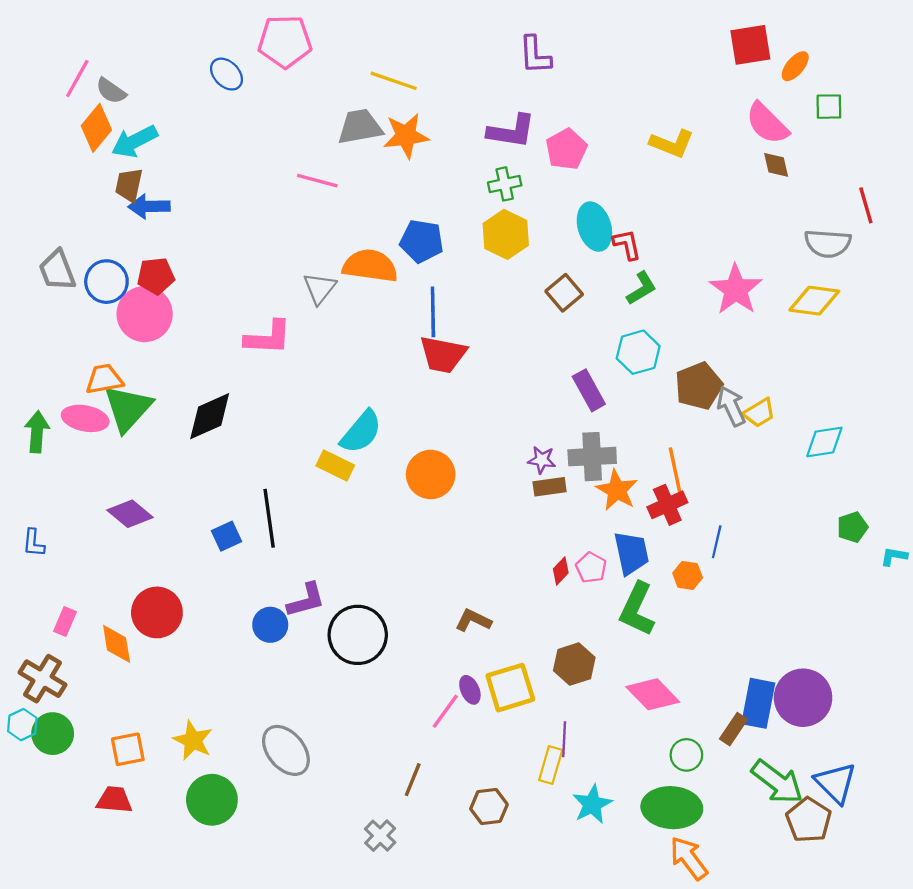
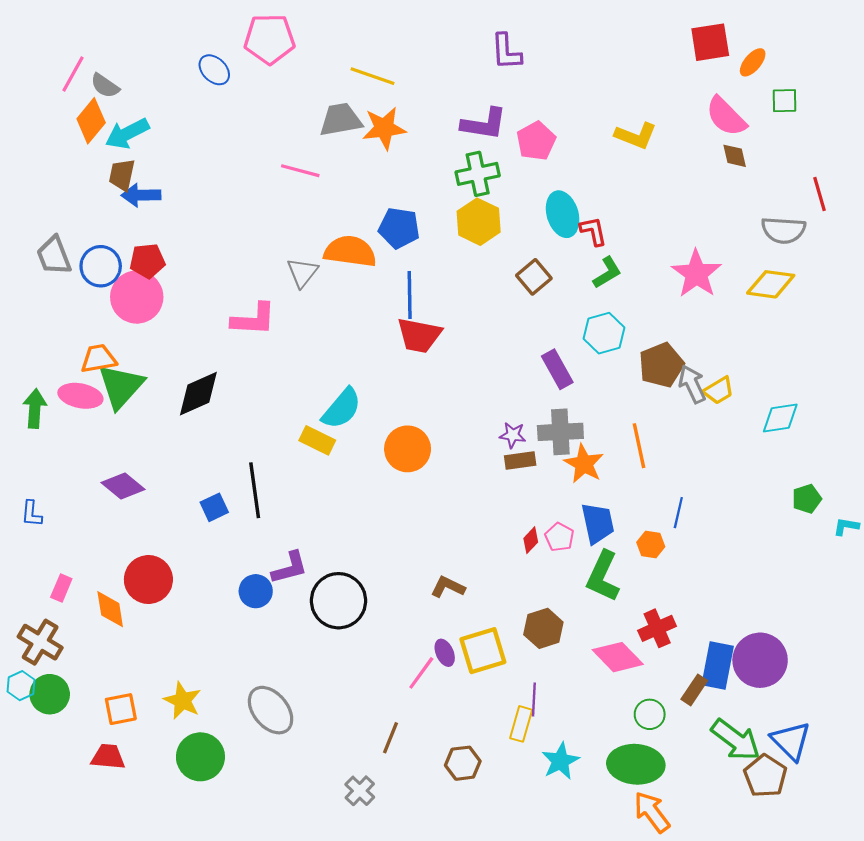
green cross: (505, 184) -> (478, 174), size x1.4
red cross: (667, 505) -> (657, 628), moved

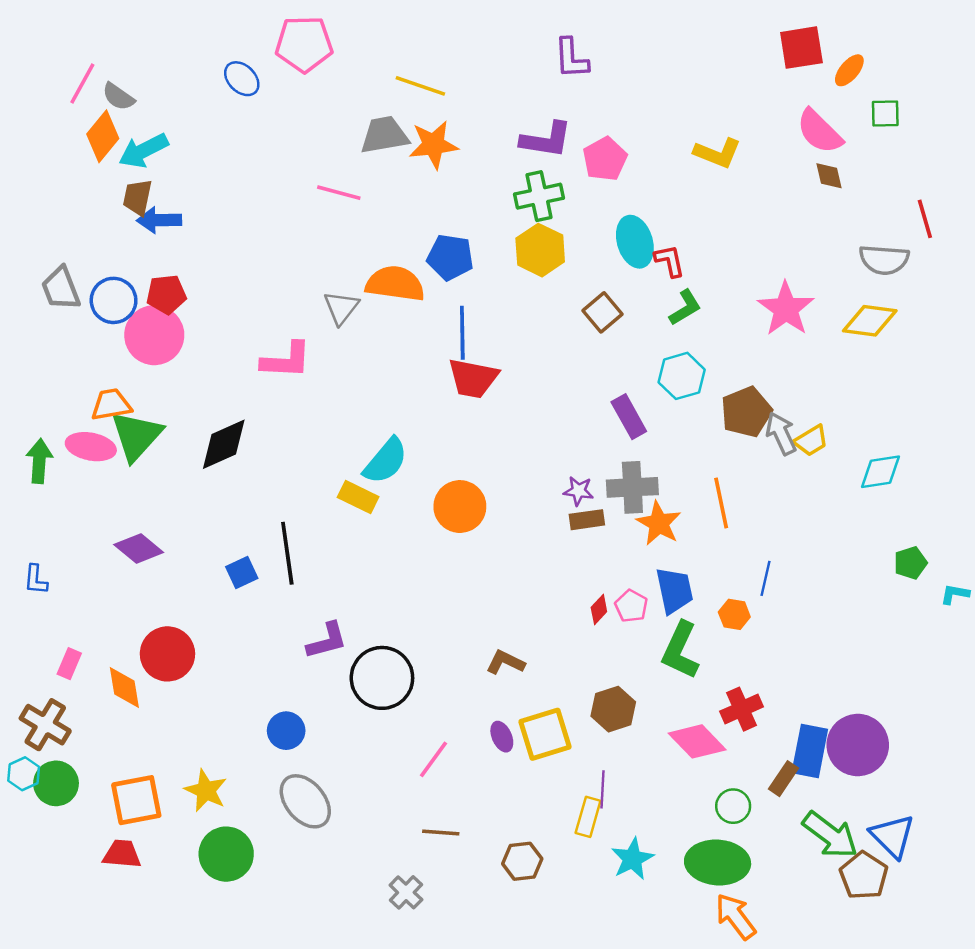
blue circle: (256, 591) -> (286, 731), moved
pink line: (421, 673) -> (434, 759), moved
orange square: (121, 709) -> (136, 800), size x1.4
brown line: (391, 738) -> (441, 832), turned 72

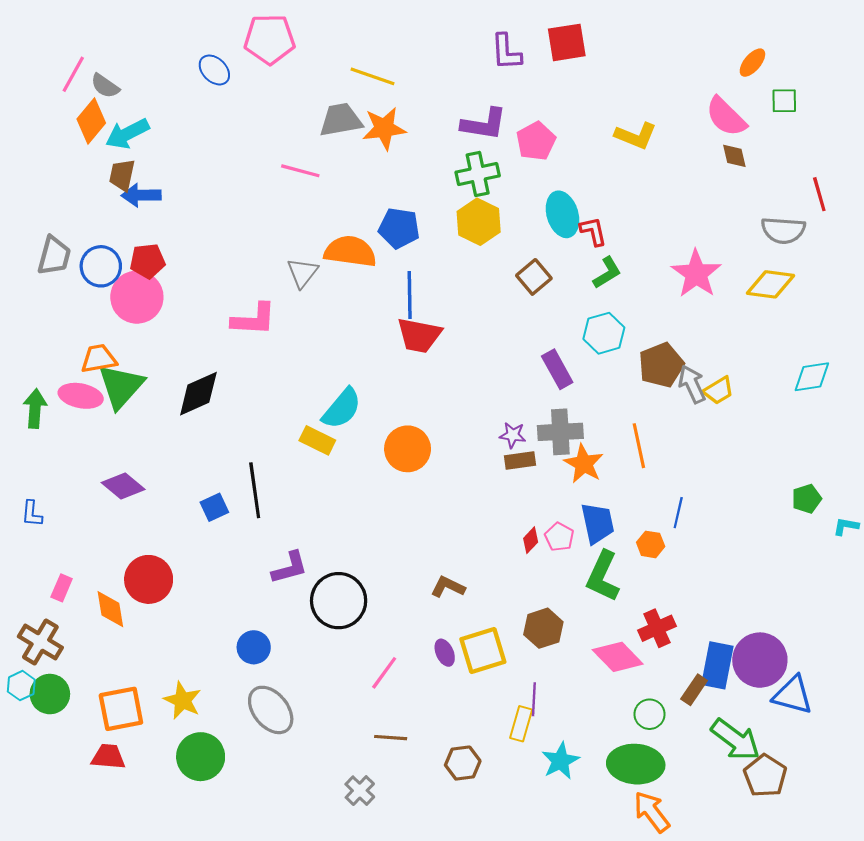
red square: (801, 48) -> (567, 42), moved
gray trapezoid: (61, 288) -> (54, 256), turned -144
cyan diamond: (881, 472) -> (812, 377), moved
blue triangle: (892, 836) -> (793, 695), moved, turned -30

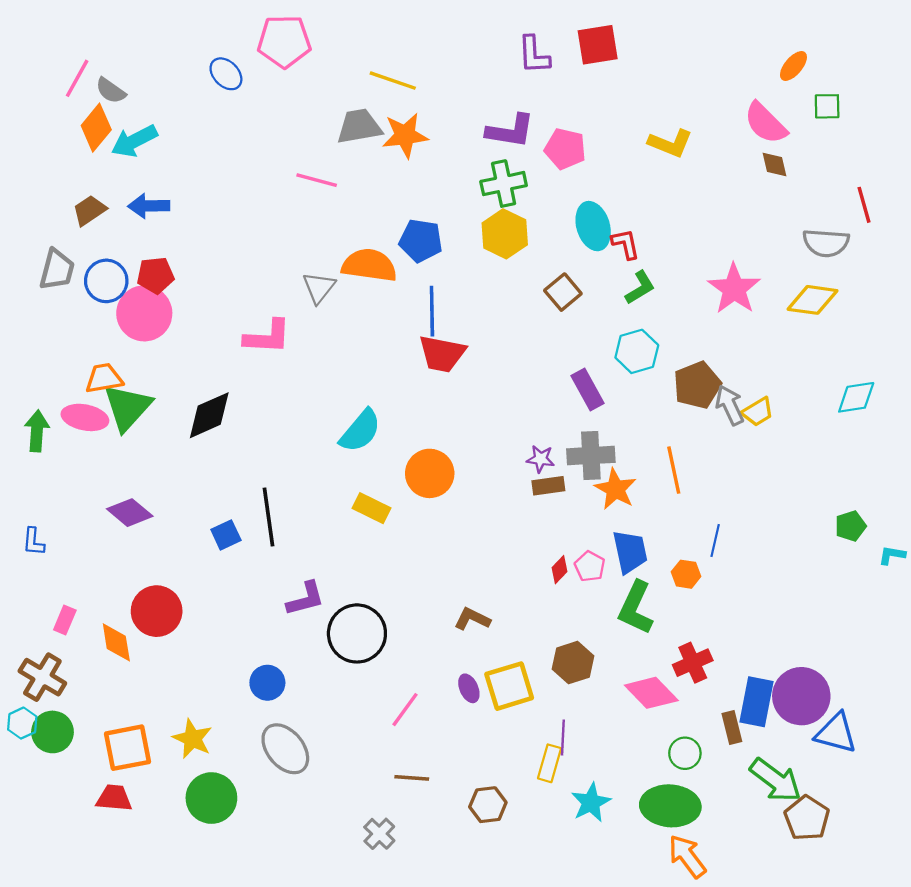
pink pentagon: (536, 141) -> (565, 149), turned -30
brown trapezoid: (122, 175) -> (89, 210), moved, turned 44
yellow rectangle: (317, 440) -> (371, 508), moved
brown rectangle: (694, 690) -> (732, 727), turned -48

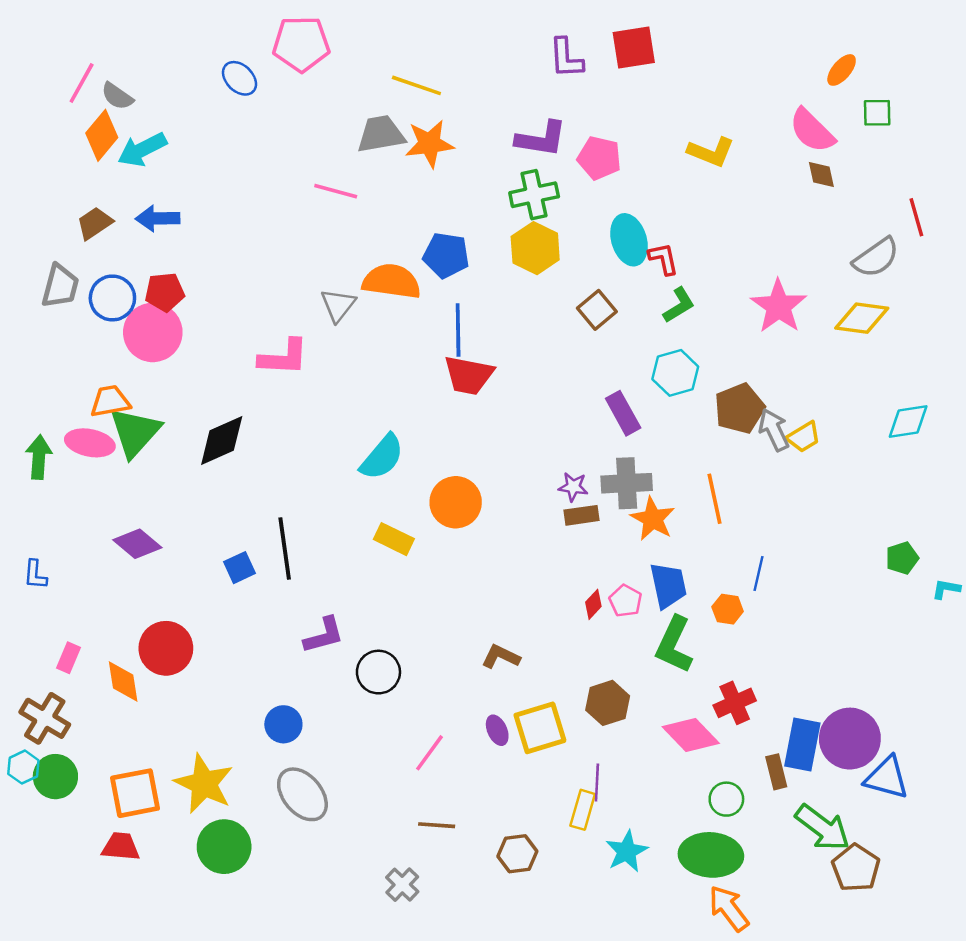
gray semicircle: (826, 243) -> (876, 258), turned -39
black circle: (357, 633) -> (378, 672), size x0.7
yellow star: (192, 739) -> (204, 784), size x1.4

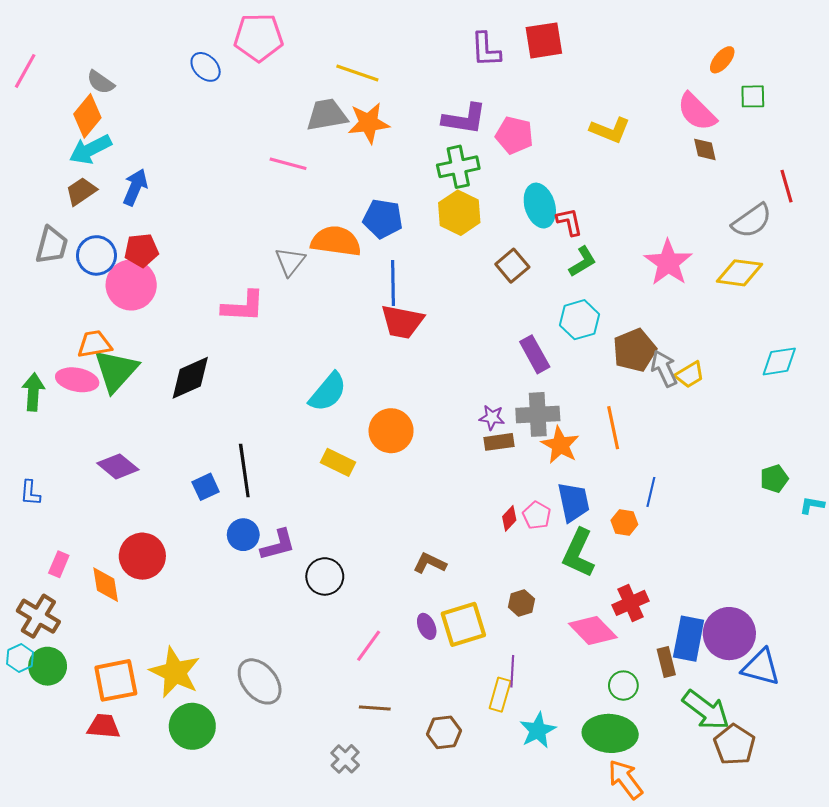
pink line: (82, 83) -> (25, 71), moved
cyan arrow: (142, 150) -> (90, 149), moved
blue arrow: (158, 218) -> (135, 187), turned 114
brown hexagon: (608, 703) -> (521, 603), size x0.7
blue circle: (283, 724) -> (243, 535), moved

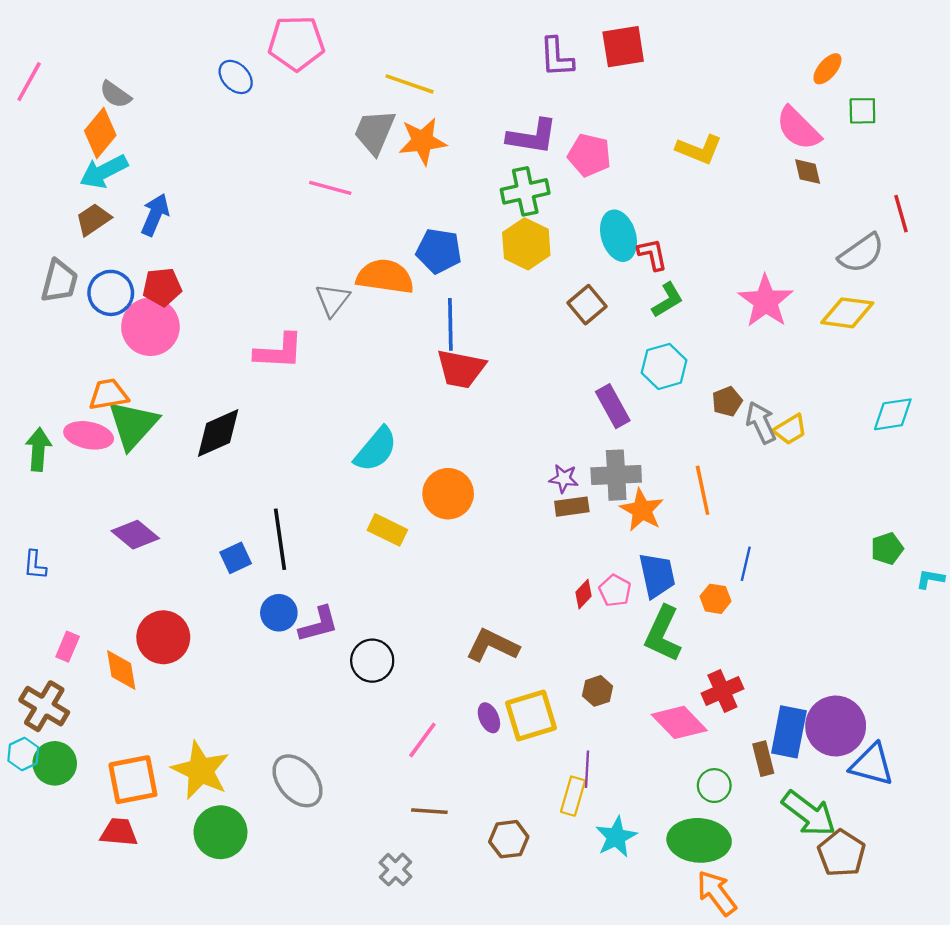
gray trapezoid: (327, 115) -> (375, 132), turned -57
brown pentagon: (635, 350) -> (727, 401), size x0.6
brown L-shape: (430, 563) -> (492, 645), size x1.4

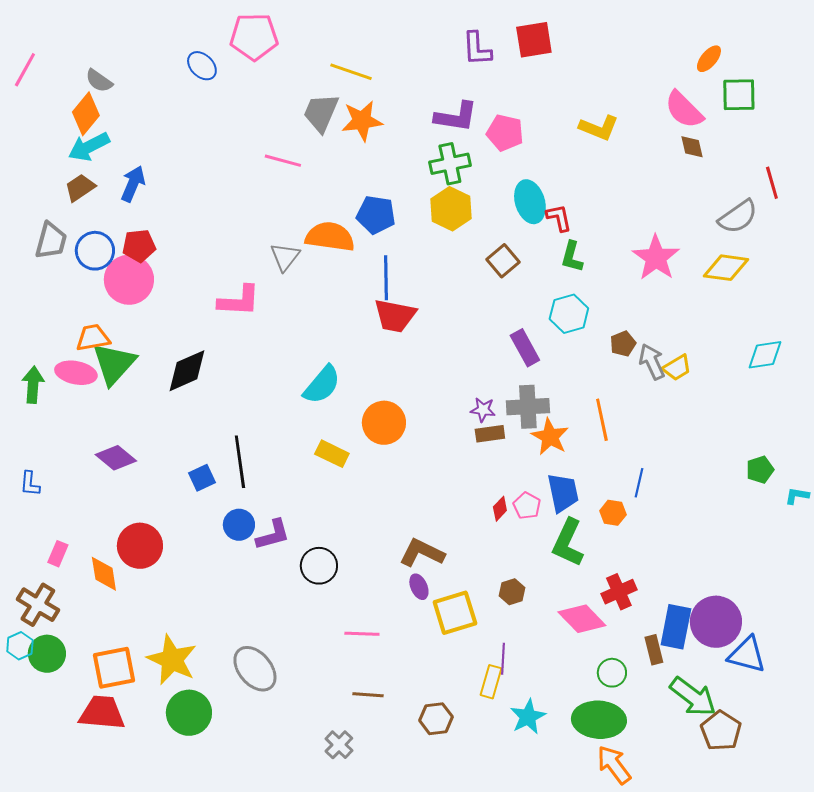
green square: (862, 111) -> (739, 95), size x1.4
green L-shape: (668, 300) -> (572, 257), turned 136
purple ellipse: (489, 718) -> (419, 587), moved
pink line: (422, 740) -> (362, 634), turned 56
red trapezoid: (119, 832) -> (102, 713), size x1.4

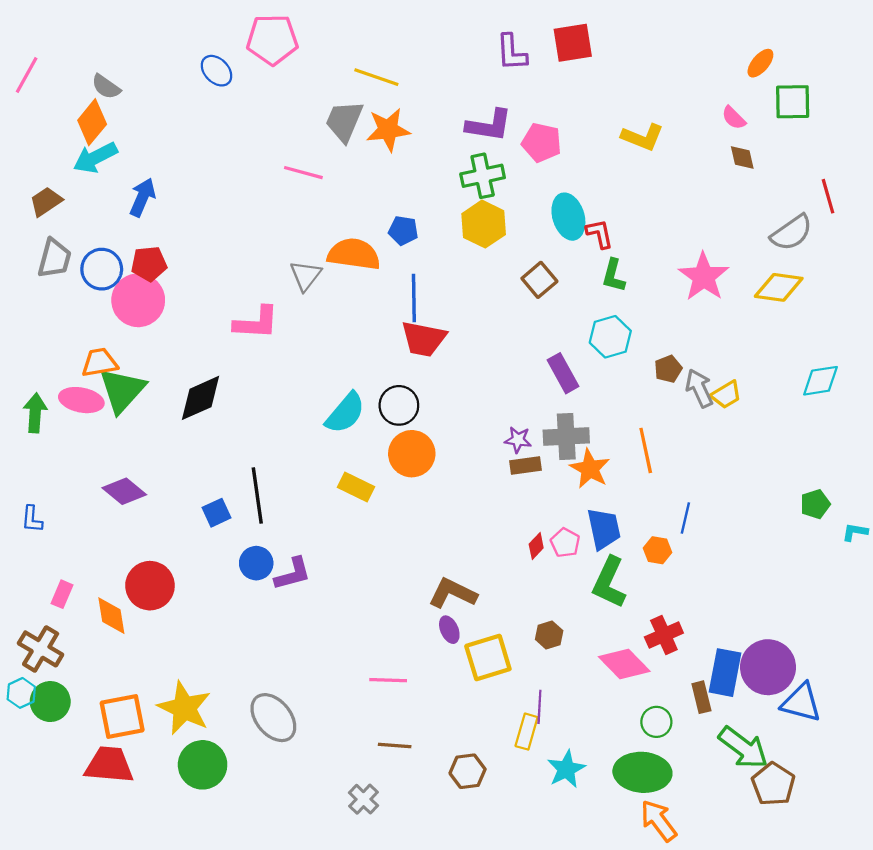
pink semicircle: (684, 110) -> (734, 118), size x0.6
brown trapezoid: (80, 188) -> (46, 202), moved
blue pentagon: (376, 215) -> (403, 231), size x0.7
black circle: (319, 566) -> (399, 405), moved

